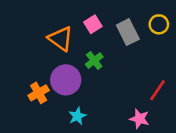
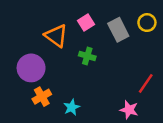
green cross: (94, 61) -> (87, 56), turned -35
purple circle: (66, 80) -> (31, 68), moved
orange cross: (39, 93) -> (42, 97), moved

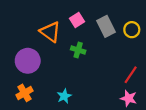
yellow circle: (147, 23) -> (132, 30), moved
orange cross: (42, 97) -> (24, 93), moved
pink star: (129, 110) -> (129, 98), moved

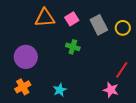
orange triangle: (50, 32) -> (45, 18), moved, turned -40
pink star: (129, 98) -> (111, 90), moved

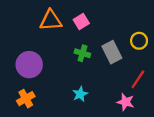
gray rectangle: (99, 25) -> (112, 52), moved
yellow circle: (123, 28) -> (139, 41), moved
cyan star: (60, 90) -> (80, 94), moved

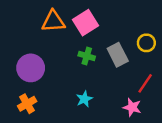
pink square: (81, 22) -> (86, 23), size x1.5

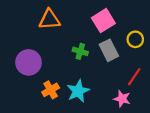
pink square: (86, 23) -> (103, 21), moved
cyan star: (84, 99) -> (78, 91), size x1.5
orange cross: (27, 104) -> (51, 90), moved

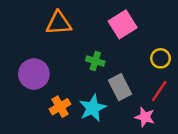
yellow circle: (135, 39) -> (161, 58), moved
gray rectangle: (109, 50) -> (120, 87), moved

